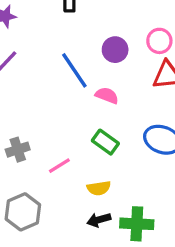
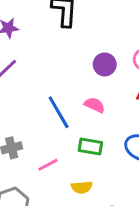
blue line: (74, 70) -> (59, 112), moved
green rectangle: (105, 142) -> (90, 147), turned -30

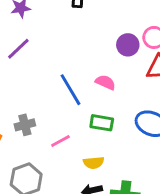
purple circle: (105, 64) -> (128, 45), moved

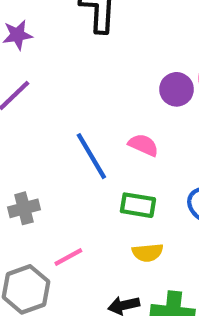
pink line: (60, 141) -> (68, 257), moved
yellow semicircle: (94, 163) -> (148, 253), moved

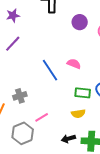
purple circle: (177, 89) -> (80, 22), moved
green rectangle: (138, 205) -> (83, 93), moved

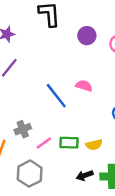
green rectangle: (83, 93) -> (69, 143), moved
pink line: (42, 117) -> (44, 143), moved

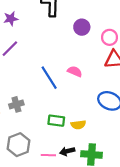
pink line: (44, 143) -> (48, 155), moved, turned 32

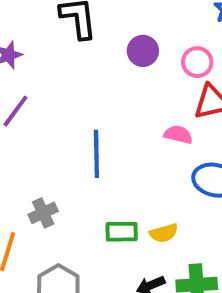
pink semicircle: (75, 71) -> (178, 135), moved
blue line: (49, 78) -> (96, 154), turned 40

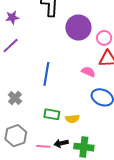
purple circle: (143, 51) -> (78, 28), size x1.6
gray cross: (43, 213) -> (15, 98), turned -32

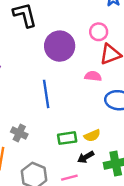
purple circle: (78, 28) -> (60, 46), moved
black arrow: (61, 143) -> (86, 157), moved

